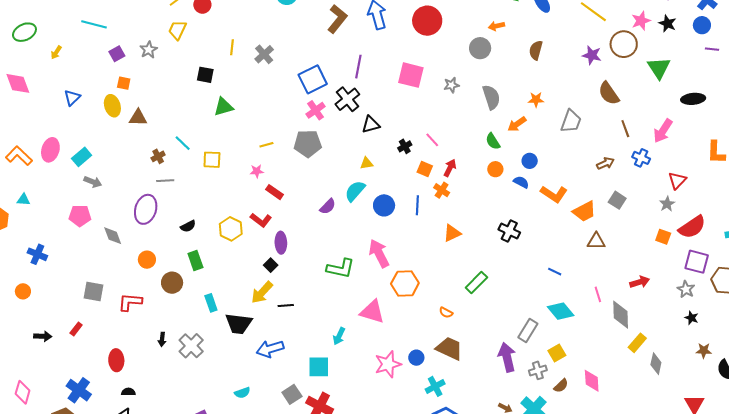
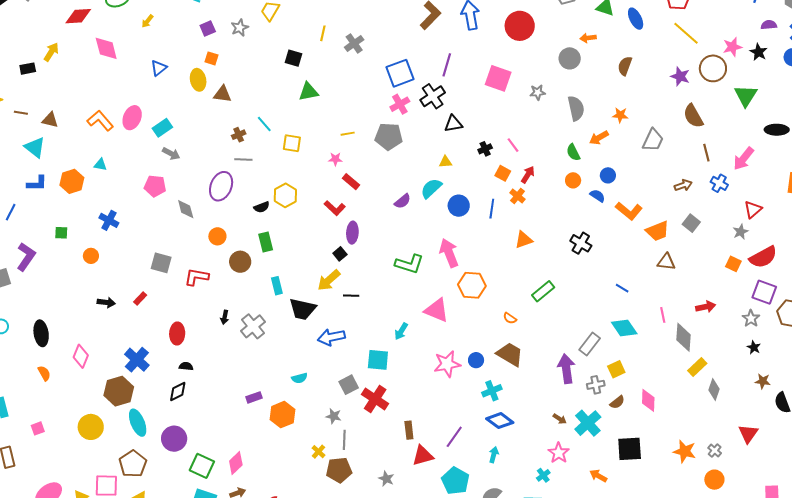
yellow hexagon: (231, 229) -> (285, 195), moved

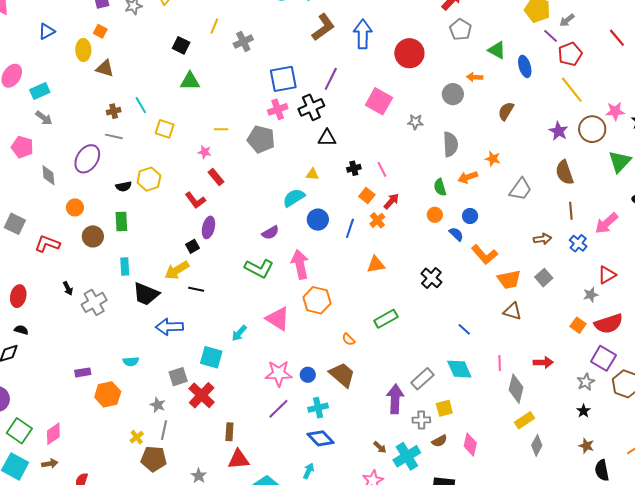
purple semicircle: (403, 201) -> (270, 233), moved
black arrow: (225, 317) -> (68, 288), turned -48
purple line: (454, 437) -> (278, 409), moved

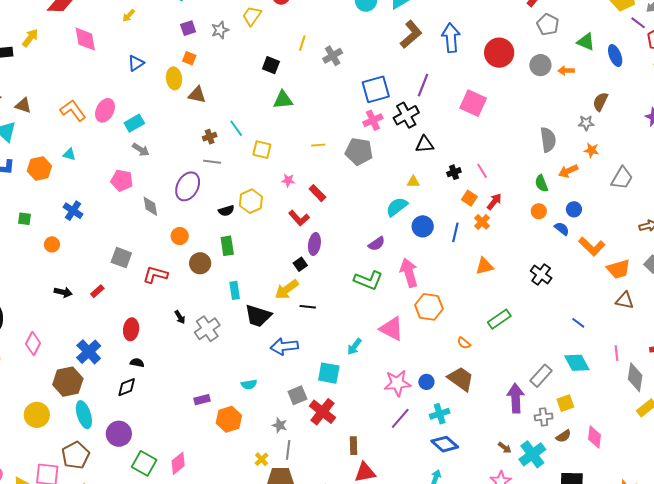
gray circle: (453, 94) -> (540, 65), moved
gray star: (415, 122) -> (586, 123), moved
pink star: (205, 152) -> (288, 180), moved

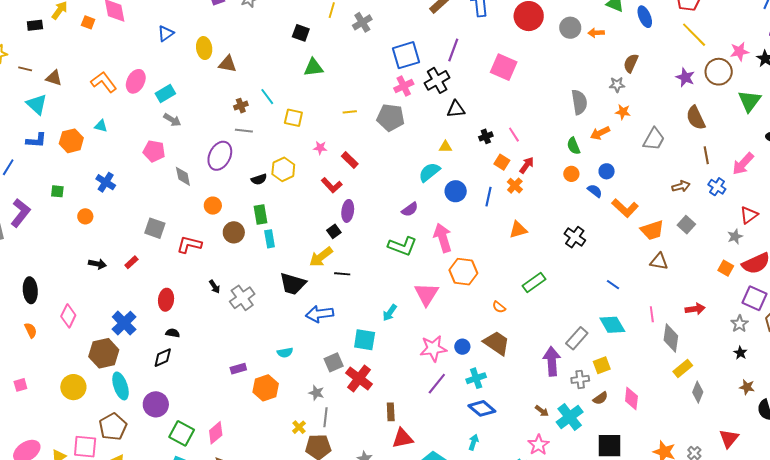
orange square: (189, 58) -> (88, 22), moved
cyan rectangle: (235, 290) -> (270, 239), moved
pink triangle: (392, 329) -> (426, 294), turned 36

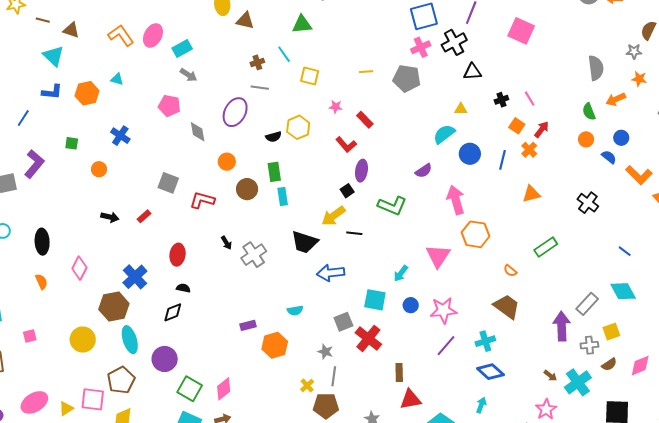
green triangle: (313, 67) -> (302, 24), moved
green L-shape: (402, 246) -> (392, 206), moved
blue circle: (462, 347) -> (411, 305), moved
pink diamond: (631, 398) -> (640, 366), turned 60

